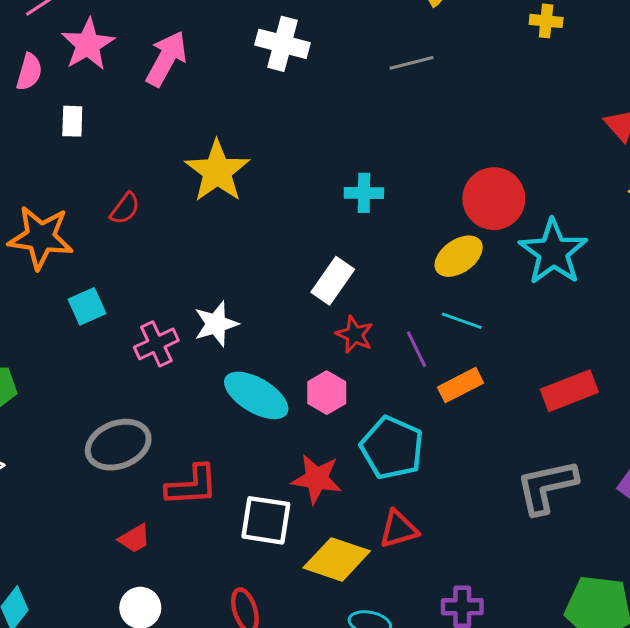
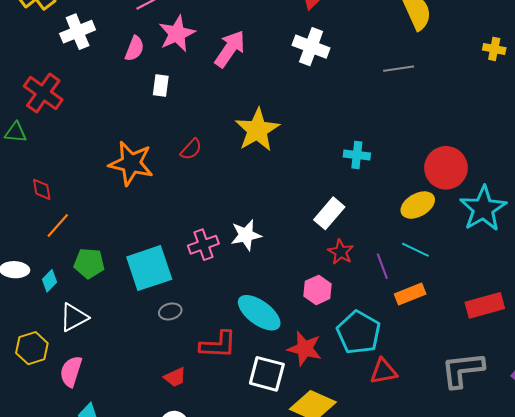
cyan square: (87, 306) -> (149, 268), moved, size x1.8
cyan ellipse: (256, 395) -> (259, 313), moved
gray ellipse: (118, 445) -> (170, 311), size x0.5
red triangle: (399, 529) -> (384, 371), moved

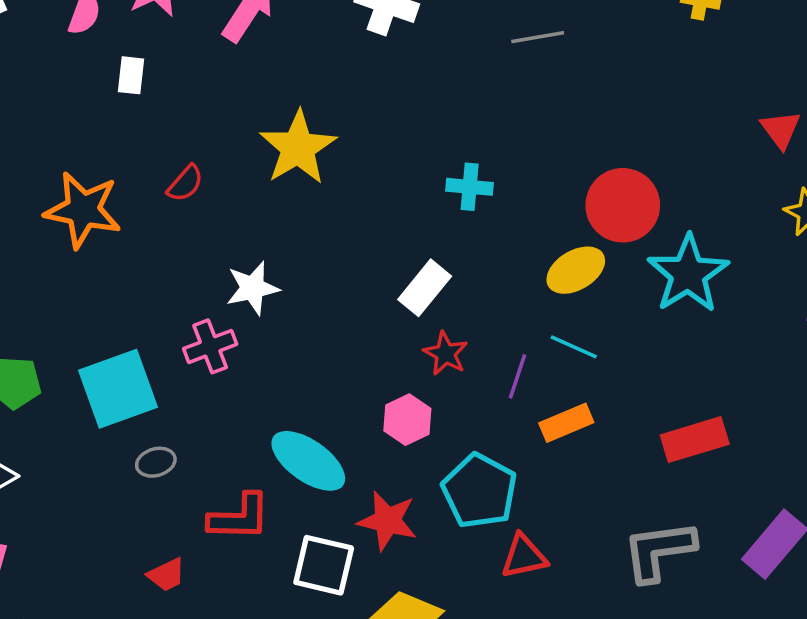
white star: (246, 235) -> (253, 288), moved
purple line: (382, 266) -> (517, 376), turned 40

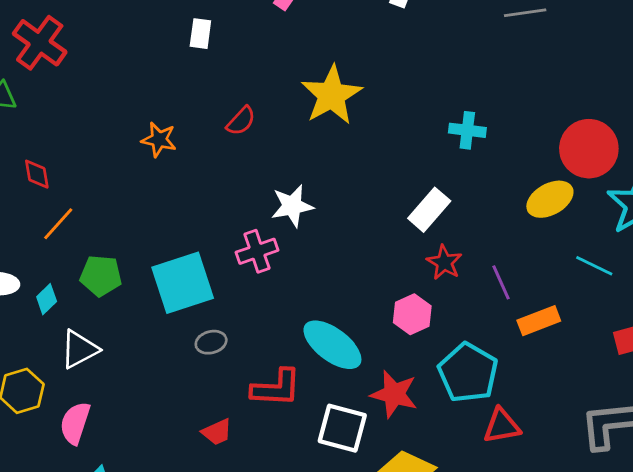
orange star: (83, 210) -> (159, 140), size x0.6
cyan line: (574, 347) -> (594, 266), moved
purple line: (517, 376) -> (501, 282), turned -44

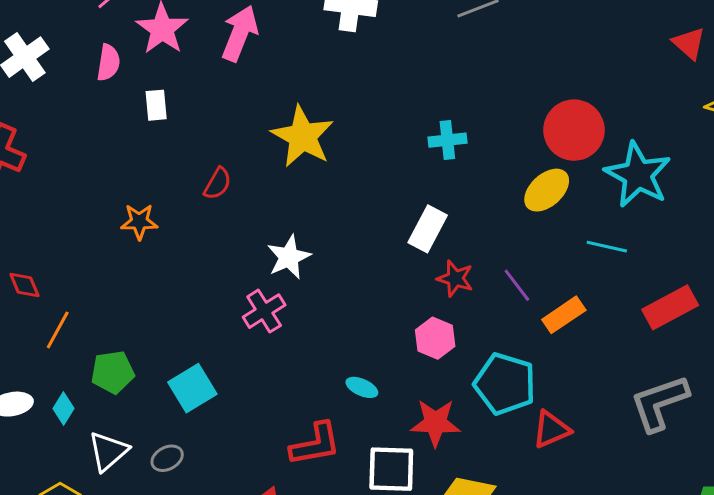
cyan square: (183, 283) -> (192, 388), moved, size x0.7
gray ellipse: (211, 342) -> (167, 458), moved
cyan ellipse: (332, 345) -> (362, 387), size x0.5

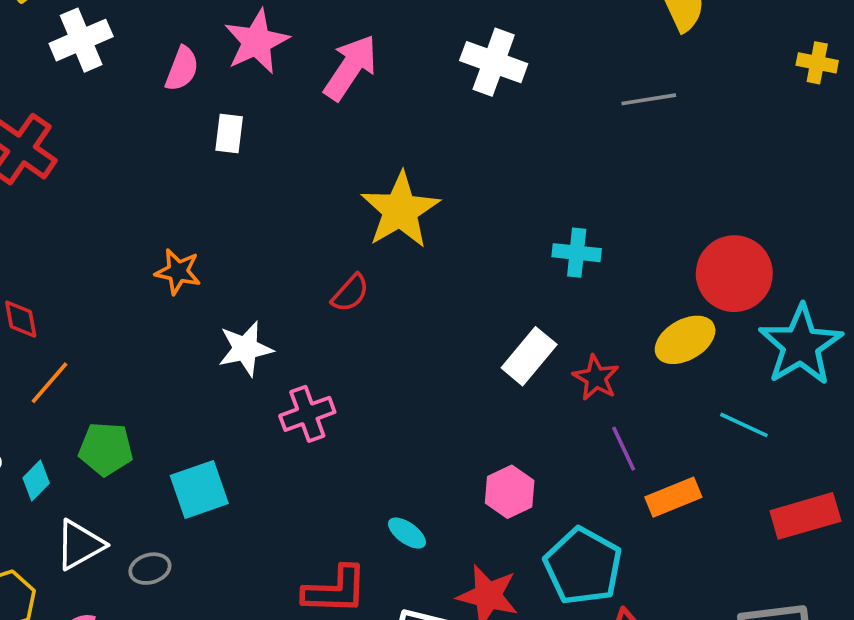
red semicircle: (218, 184) -> (350, 293), moved
white star: (289, 257) -> (245, 349), moved
red star: (455, 278) -> (596, 378), moved

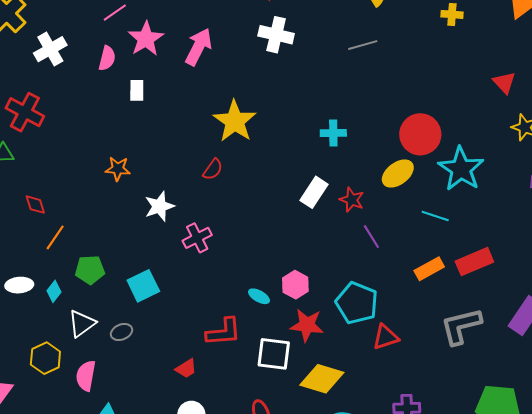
pink hexagon: (510, 492) -> (295, 285), moved
orange rectangle: (673, 497) -> (429, 269), moved

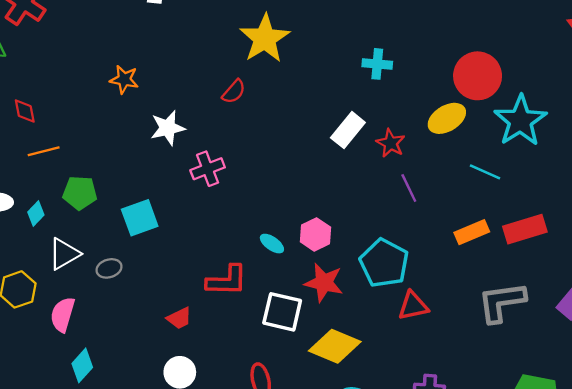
orange line: (55, 237) -> (44, 151), turned 36

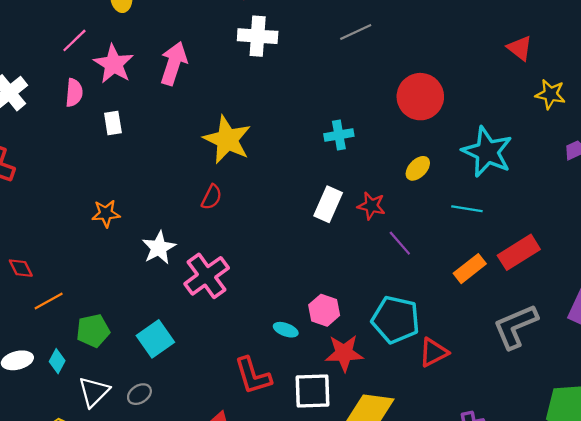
red circle: (478, 76) -> (420, 97), moved
yellow ellipse: (447, 118) -> (418, 168), size x0.7
pink cross: (208, 169) -> (207, 276), size x1.4
red L-shape: (227, 280) -> (253, 376), turned 87

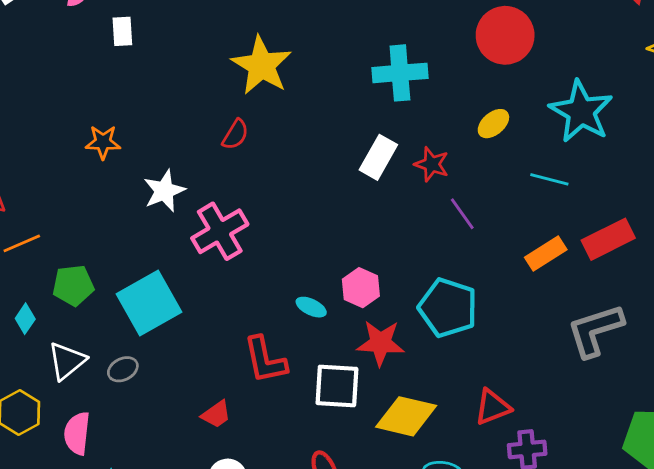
cyan cross: (339, 135) -> (400, 73), size x1.5
cyan square: (155, 339) -> (149, 303), size x1.4
red triangle: (434, 352) -> (492, 407), moved

